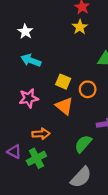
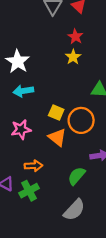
white star: (25, 31) -> (18, 62), size x1.5
cyan arrow: (31, 60) -> (23, 91), turned -30
orange circle: (88, 89) -> (81, 120), size x1.5

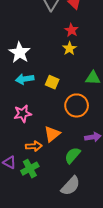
yellow square: (56, 112) -> (52, 82), moved
orange triangle: (57, 137) -> (52, 134), moved, turned 42

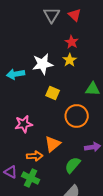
white star: (20, 53) -> (43, 64), moved, turned 30
cyan arrow: (25, 79) -> (16, 74), moved
green cross: (30, 169) -> (31, 178), turned -36

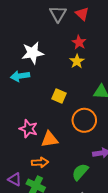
white star: (43, 64) -> (33, 53), moved
pink star: (24, 124) -> (28, 129), turned 30
orange triangle: (53, 144) -> (50, 139), moved, turned 30

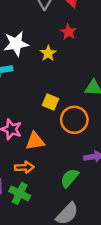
yellow star: (77, 61) -> (48, 53), moved
yellow square: (59, 96) -> (51, 102), moved

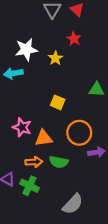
orange circle: (74, 120) -> (79, 133), moved
green semicircle: (70, 178) -> (59, 162), moved, turned -120

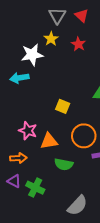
yellow star: (55, 58) -> (51, 39), moved
orange arrow: (34, 162) -> (18, 158), moved

